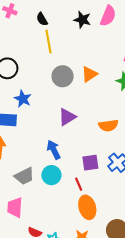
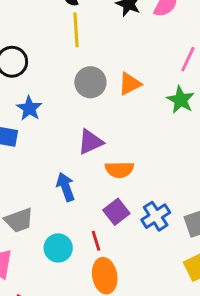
orange semicircle: (108, 125) -> (119, 170), moved
purple square: (90, 163) -> (116, 212), turned -36
cyan circle: (51, 175) -> (58, 248), moved

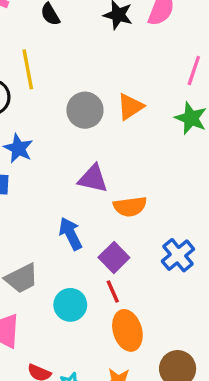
yellow line: (76, 30) -> (28, 69), moved
purple triangle: (90, 142) -> (93, 179), turned 44
purple square: (116, 212) -> (114, 257), moved

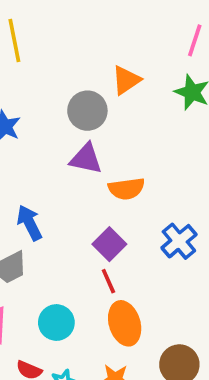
gray circle: (85, 110) -> (87, 111), moved
blue arrow: (71, 234) -> (29, 223), moved
cyan circle: (70, 305) -> (56, 323), moved

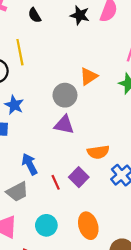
orange semicircle: (126, 189) -> (98, 152), moved
red line: (108, 281) -> (56, 182), moved

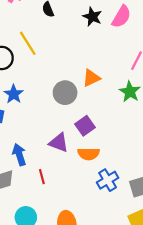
yellow line: (20, 52) -> (28, 43), turned -30
purple triangle: (64, 125) -> (59, 143), moved
purple square: (79, 177) -> (85, 126), moved

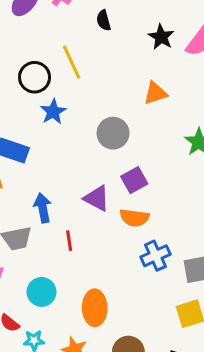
orange triangle: (91, 78) -> (155, 93), moved
blue star: (14, 94) -> (53, 112), moved

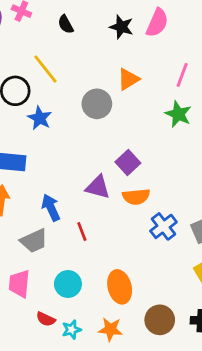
gray circle: (113, 133) -> (97, 104), moved

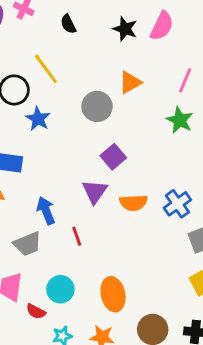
purple square: (128, 163) -> (113, 157), moved
purple triangle: (98, 187) -> (95, 192), turned 48
blue cross: (163, 226) -> (177, 204), moved
red semicircle: (46, 319) -> (36, 311), moved

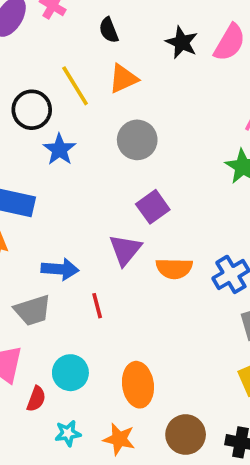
orange triangle: (130, 82) -> (123, 79), moved
blue arrow: (46, 210) -> (60, 269), turned 112
red semicircle: (36, 311) -> (36, 399), turned -102

